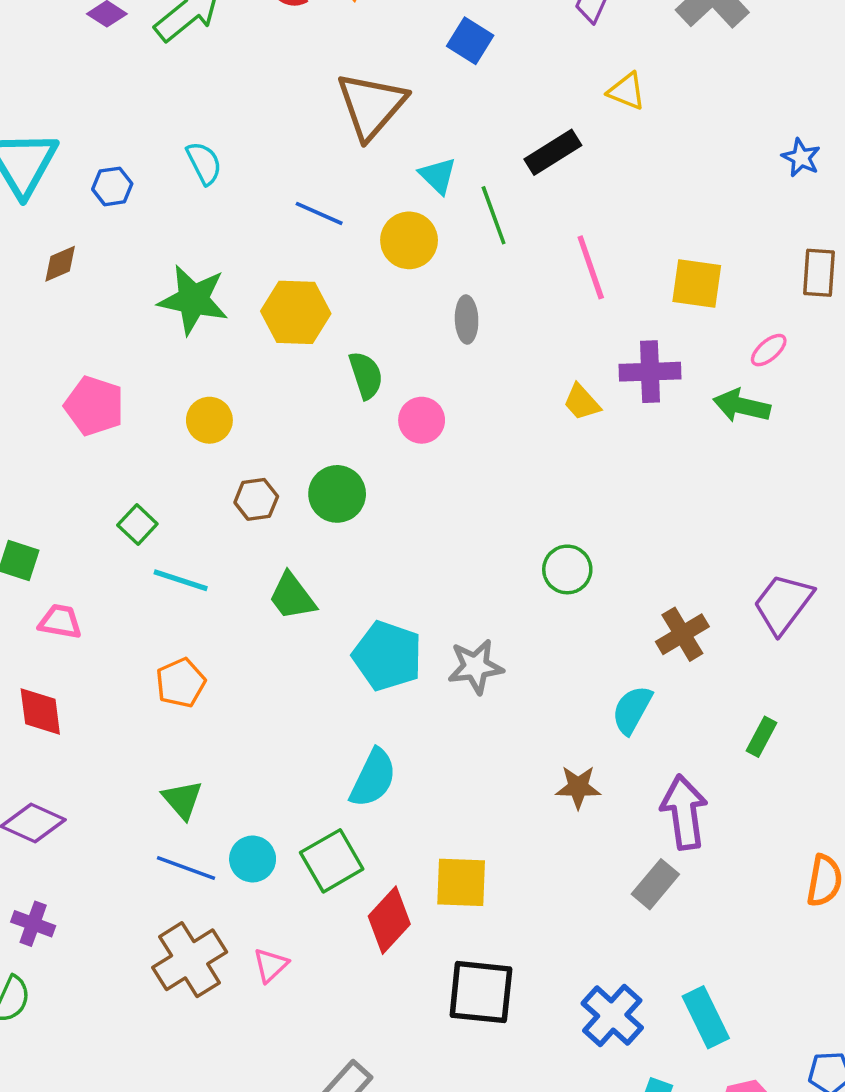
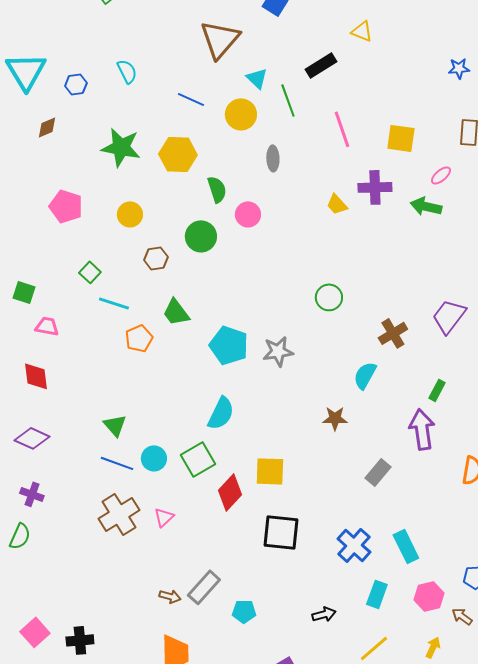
blue star: (801, 158) -> (459, 68), turned -30
green circle: (337, 494) -> (201, 236), moved
orange pentagon: (181, 683) -> (139, 338), moved
purple arrow: (684, 812) -> (422, 429), moved

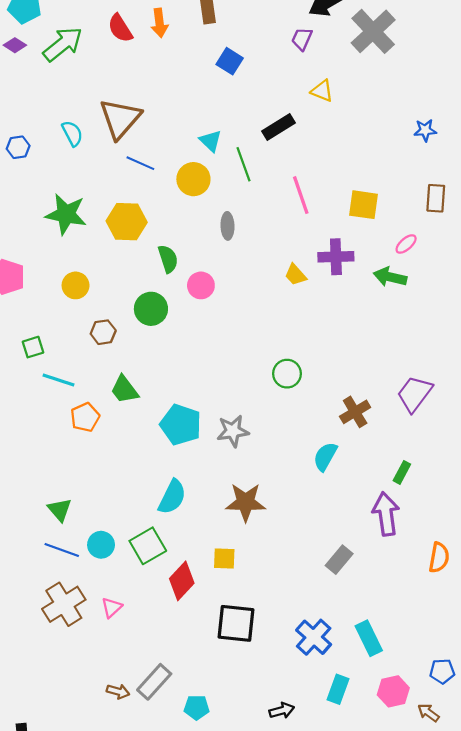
brown triangle: (220, 39) -> (120, 119), moved
green square: (90, 272) -> (33, 347), turned 30
brown star: (335, 418) -> (246, 502), moved, size x1.5
yellow square: (270, 471) -> (224, 559), size x0.7

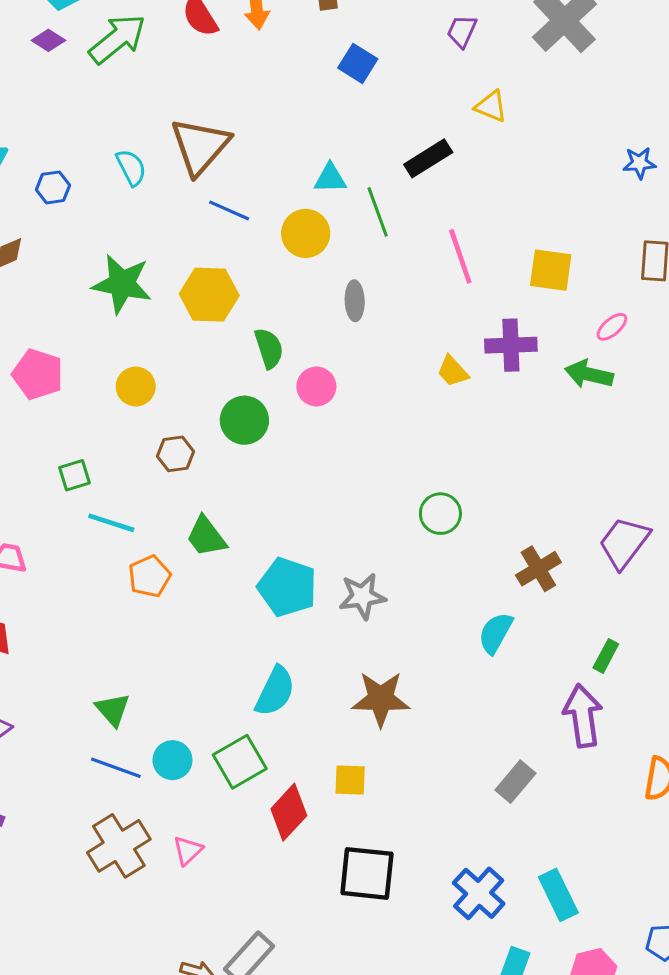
cyan triangle: (210, 141) -> (330, 178), turned -45

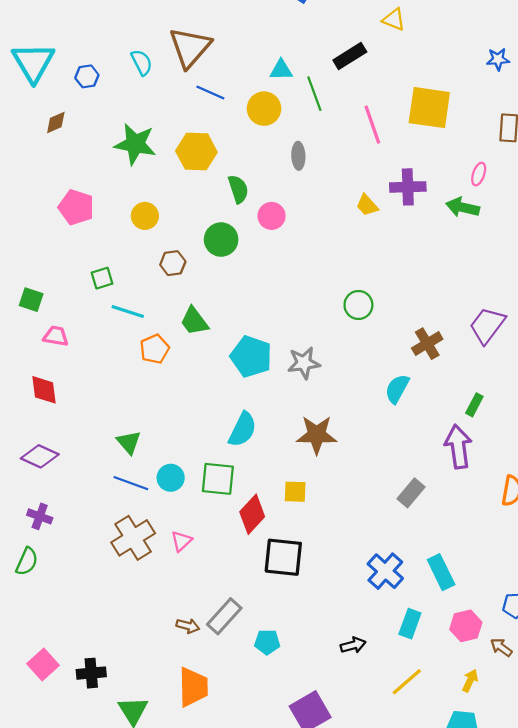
yellow square: (551, 270) -> (429, 108), moved, size x1.4
pink ellipse: (612, 327) -> (479, 174), turned -30
green square: (240, 762) -> (218, 479), turned 36
black square: (367, 873) -> (283, 557), moved

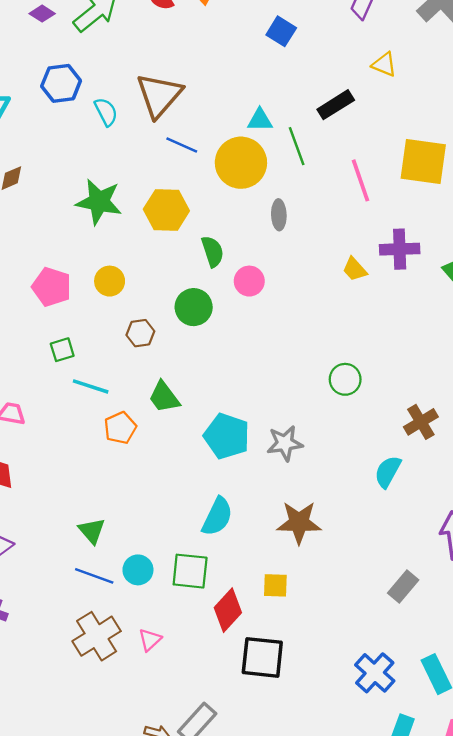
blue hexagon: (87, 76) -> (61, 83), moved, size x1.5
yellow circle: (264, 109) -> (241, 163), size x1.4
pink pentagon: (76, 207) -> (52, 287), moved

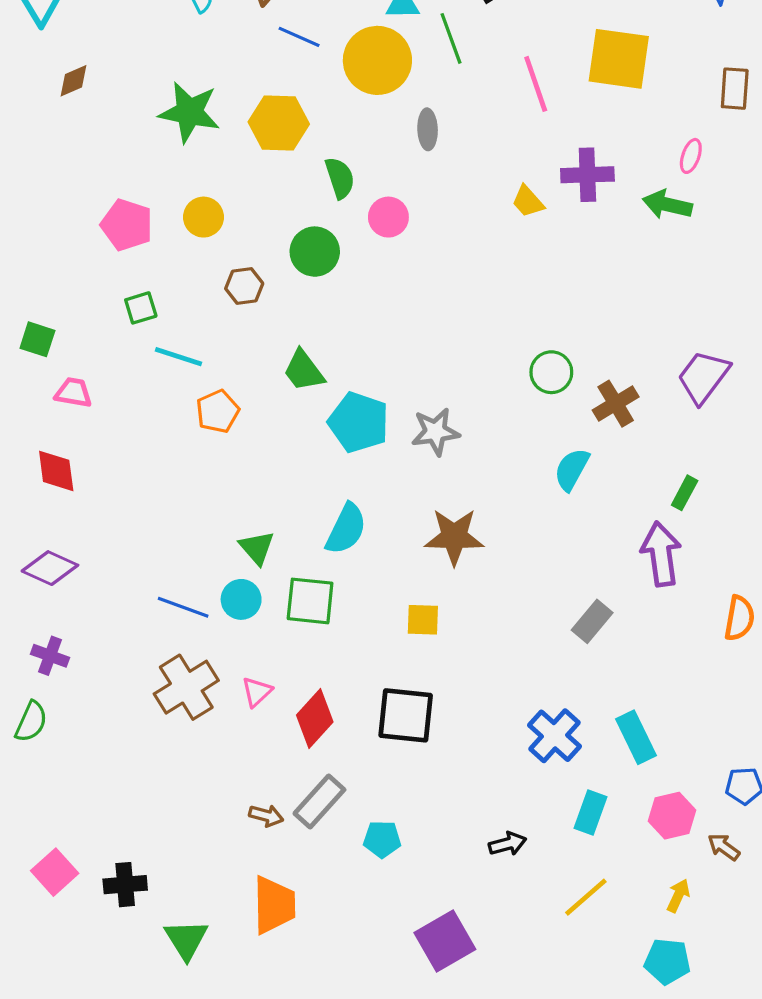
green circle: (345, 379) -> (551, 372), moved
green trapezoid: (164, 397) -> (304, 371), moved
green triangle: (92, 531) -> (257, 548), moved
red diamond: (228, 610) -> (315, 718), moved

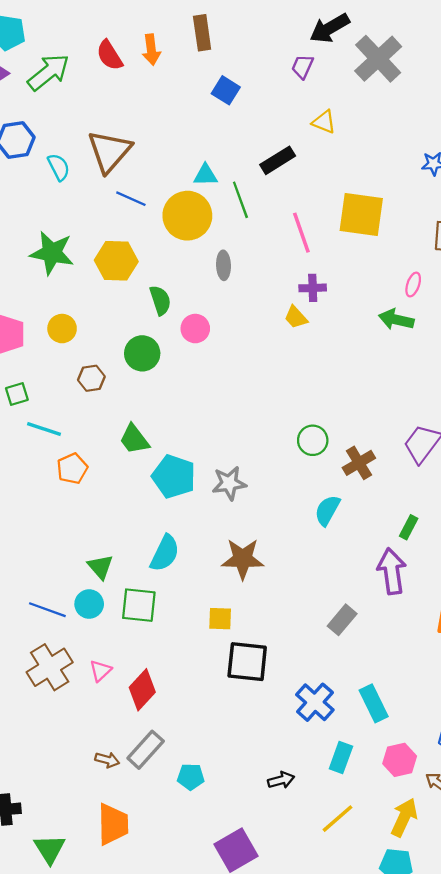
purple cross: (587, 175) -> (313, 288), moved, size x0.7
black square: (406, 715) -> (247, 662), moved
yellow arrow: (678, 896) -> (404, 817), size x1.6

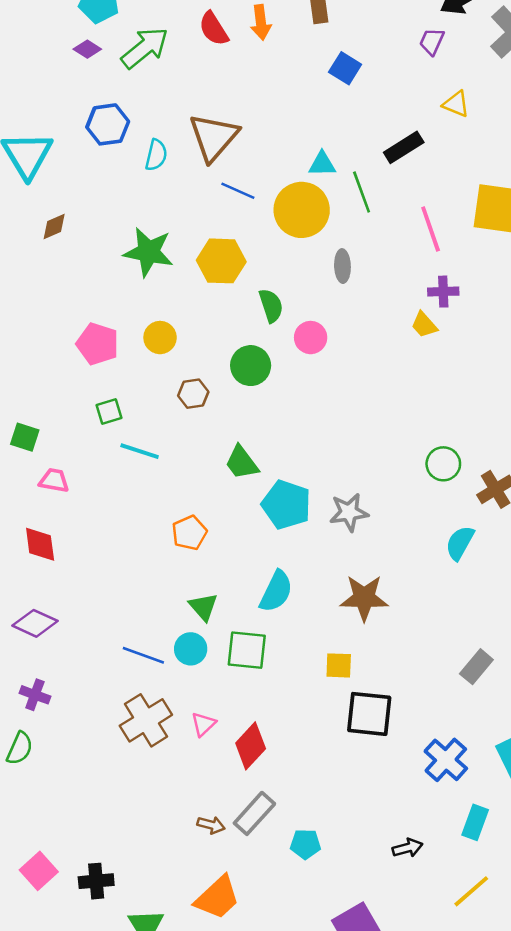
cyan semicircle: (59, 167) -> (156, 155), turned 40
orange pentagon: (72, 469) -> (189, 533), moved
orange trapezoid: (113, 824) -> (217, 898), turned 48

